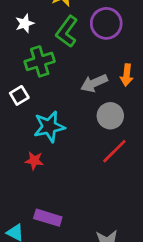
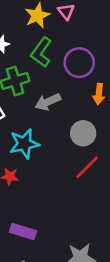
purple circle: (106, 23) -> (79, 63), moved
gray arrow: (94, 83) -> (48, 102), moved

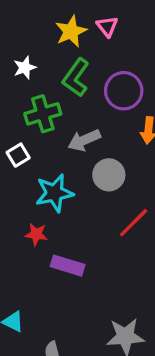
gray circle: (83, 133) -> (109, 175), moved
purple rectangle: (23, 231) -> (68, 266), moved

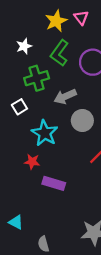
cyan star: (54, 193) -> (45, 133), turned -30

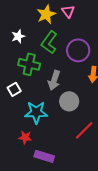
green cross: (37, 78) -> (29, 64), turned 30
gray arrow: (65, 96) -> (54, 80), turned -48
cyan star: (45, 133) -> (36, 112), turned -30

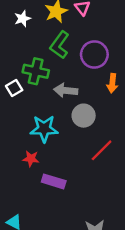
white star: (18, 36) -> (23, 19), moved
gray arrow: (54, 80) -> (66, 90), turned 78
white square: (14, 89) -> (14, 88), moved

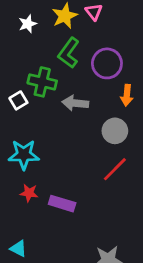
gray circle: (84, 116) -> (115, 131), moved
cyan star: (44, 129) -> (24, 155), moved
red star: (31, 159) -> (29, 193), moved

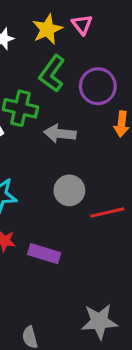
gray circle: (115, 131) -> (69, 190), moved
red line: (115, 169) -> (107, 213), turned 32

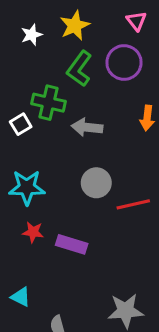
pink triangle: (82, 25) -> (136, 21), moved
purple circle: (98, 86) -> (124, 63), moved

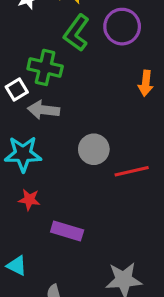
gray arrow: (87, 127) -> (43, 110), moved
purple rectangle: (72, 244) -> (67, 231), moved

